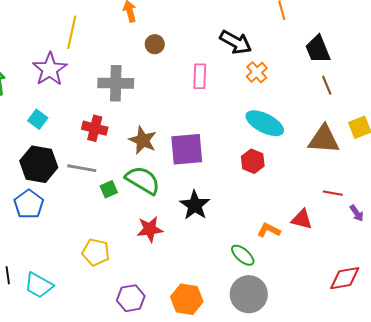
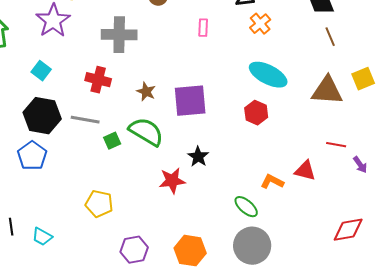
pink rectangle: (200, 76) -> (203, 28), size x0.7
brown star: (143, 140) -> (146, 92), size x0.7
black star: (195, 205) -> (198, 157), size x0.7
red star: (150, 229) -> (172, 181), moved
cyan trapezoid: (39, 285) -> (42, 237), size x0.7

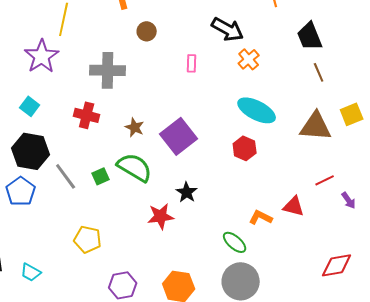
purple square: (190, 101) -> (179, 136), turned -33
gray line: (85, 120) -> (66, 176), moved, turned 44
red line: (336, 145) -> (325, 180), turned -36

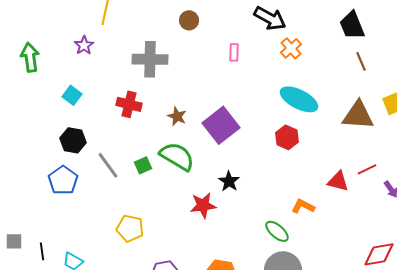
purple star: (42, 56) -> (84, 45), size x0.6
black hexagon: (31, 151) -> (73, 140), size x0.7
red triangle: (294, 206) -> (338, 181), moved

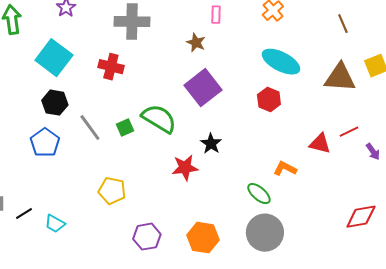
cyan square: (72, 95) -> (54, 58), size x1.8
brown star: (177, 116) -> (196, 43), moved
black line: (42, 251) -> (24, 214), turned 66

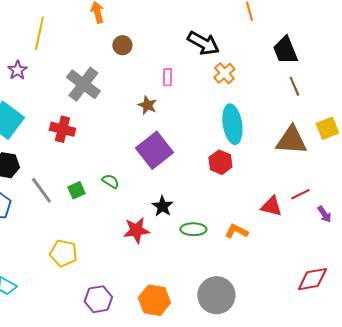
gray cross: (132, 22) -> (83, 84), turned 36
cyan ellipse: (281, 62) -> (232, 124), turned 54
green semicircle: (159, 119) -> (110, 181), size x0.5
green ellipse: (259, 194) -> (193, 229), moved, turned -40

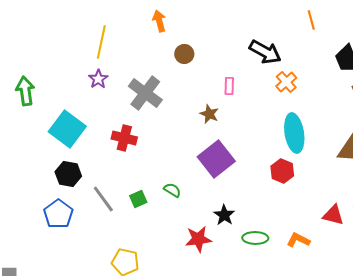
purple star: (17, 70) -> (98, 79), moved

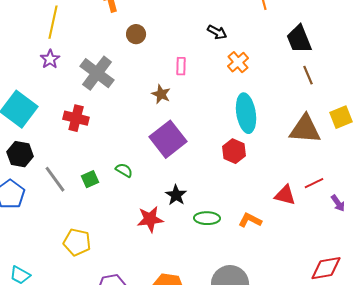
black arrow: (265, 52) -> (217, 32), size x0.6

